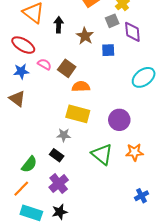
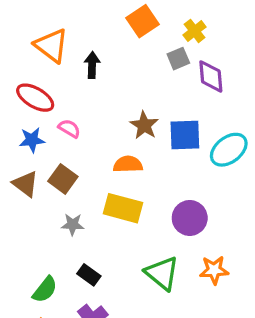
brown star: (85, 36) -> (144, 125), moved
blue square: (108, 50) -> (185, 135), moved, size x1.5
brown square: (67, 68) -> (63, 179), moved
gray star: (64, 135) -> (73, 224), moved

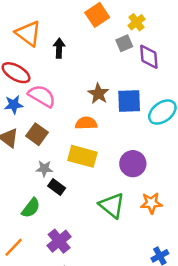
pink semicircle: (69, 129) -> (42, 96), size x1.6
black rectangle: (89, 275) -> (57, 187), moved
green semicircle: (45, 290) -> (31, 208), moved

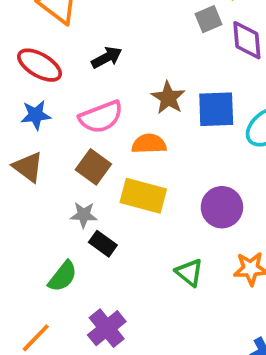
black arrow: (59, 48) -> (107, 57), moved, turned 60
pink semicircle: (42, 96) -> (101, 117), moved, turned 128
brown square: (37, 134) -> (93, 167), moved
green triangle: (112, 205) -> (189, 272), size x0.7

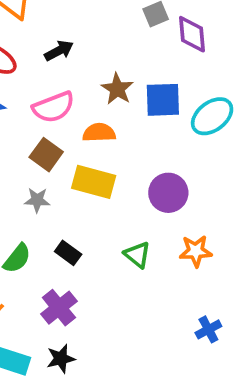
black rectangle: (103, 244) -> (68, 253), moved

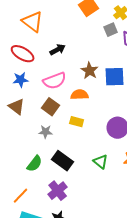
yellow rectangle: (94, 182) -> (77, 122), size x0.6
black rectangle: (68, 253) -> (63, 161), size x1.5

